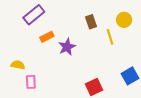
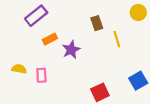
yellow circle: (124, 20) -> (138, 12), moved
pink rectangle: (31, 82) -> (41, 75), moved

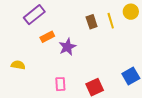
yellow line: (117, 39) -> (111, 21), moved
pink rectangle: (41, 75) -> (60, 84), moved

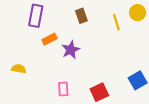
purple rectangle: (34, 15) -> (36, 16), turned -40
brown rectangle: (92, 22) -> (81, 16), moved

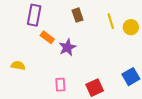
yellow circle: (138, 13) -> (131, 27), moved
orange rectangle: (49, 39) -> (47, 37), turned 64

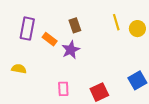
purple rectangle: (34, 15) -> (27, 29), moved
brown rectangle: (77, 15) -> (75, 25), moved

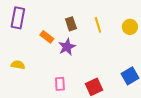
yellow line: (116, 22) -> (98, 25), moved
purple rectangle: (27, 29) -> (18, 18), moved

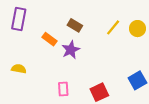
brown rectangle: (71, 24) -> (75, 25), turned -40
yellow line: (98, 25) -> (113, 27), moved, turned 56

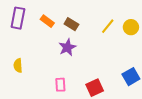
orange rectangle: (50, 39) -> (47, 21), moved
yellow semicircle: (19, 69) -> (18, 66), turned -104

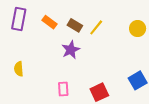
yellow line: (108, 26) -> (96, 27), moved

